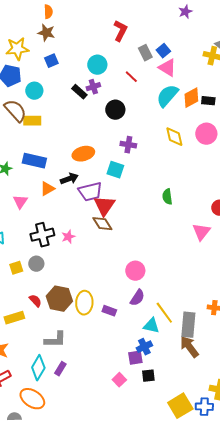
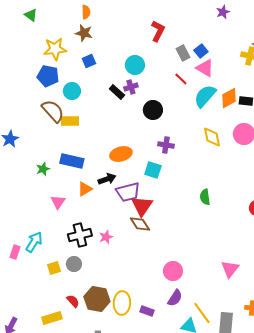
red line: (131, 77) -> (181, 79), moved
pink triangle: (201, 232) -> (230, 269), moved

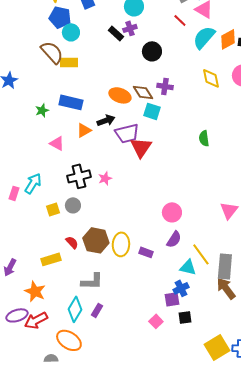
blue pentagon: (48, 76) -> (60, 17), moved
orange ellipse: (121, 154) -> (120, 95), turned 35
pink triangle: (58, 202) -> (57, 143), turned -35
brown diamond: (140, 224) -> (143, 92), moved

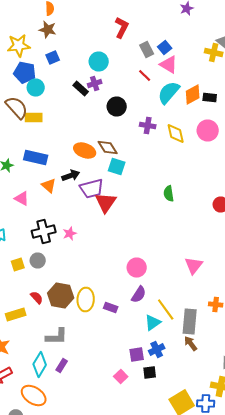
purple cross: (165, 86) -> (148, 126), moved
orange triangle: (84, 130) -> (49, 186), turned -49
cyan triangle: (188, 267) -> (153, 322), turned -48
blue cross: (181, 288) -> (157, 350), moved
brown arrow: (226, 288) -> (191, 344), size x0.7

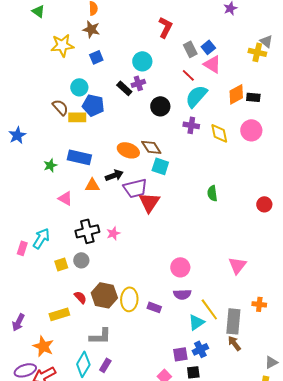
blue pentagon: (25, 72) -> (93, 105), moved
cyan semicircle: (169, 92) -> (196, 96), moved
brown semicircle: (17, 108) -> (60, 107), size x0.7
orange triangle: (49, 186) -> (92, 185), turned -42
purple semicircle: (139, 294) -> (182, 294), turned 54

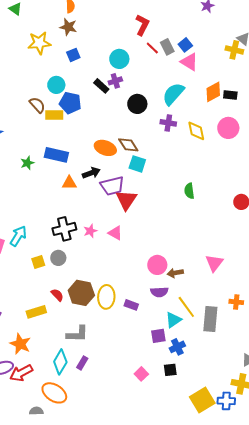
red line: (188, 75) -> (152, 48), moved
pink triangle: (65, 198) -> (115, 233), moved
brown arrow: (234, 343) -> (175, 273), moved, turned -63
purple square: (180, 354) -> (158, 336), moved

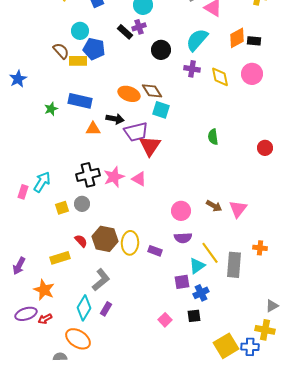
black arrow: (91, 173) -> (115, 119), turned 30
pink star: (90, 231) -> (114, 177), size x1.5
brown arrow: (175, 273) -> (214, 206), moved, turned -140
gray L-shape: (77, 334) -> (101, 280), turned -40
red arrow: (21, 373) -> (45, 319), size x0.6

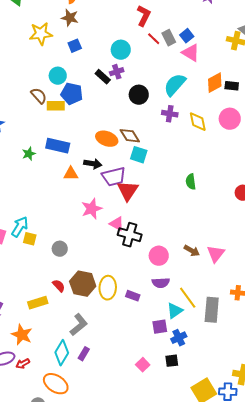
black cross: (88, 175) -> (130, 235), moved, turned 30
pink star: (114, 177) -> (92, 209), moved
yellow square: (62, 208) -> (30, 239), moved, turned 32

